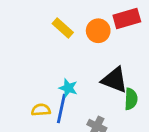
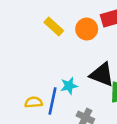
cyan star: (68, 88) -> (69, 86), moved, turned -30

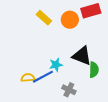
blue line: (53, 101) -> (43, 77), turned 50

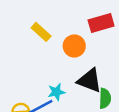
orange circle: (70, 20) -> (74, 46), moved

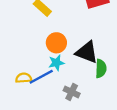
orange circle: (74, 46) -> (56, 43), moved

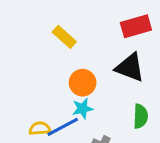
black triangle: (87, 52) -> (130, 67), moved

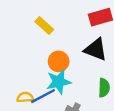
cyan star: (83, 109) -> (59, 82), size x1.5

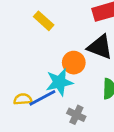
orange circle: (59, 61) -> (74, 63), moved

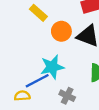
orange circle: (74, 63) -> (61, 31), moved
yellow semicircle: (23, 99) -> (22, 96), moved

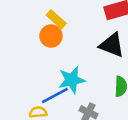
orange circle: (61, 31) -> (51, 36), moved

